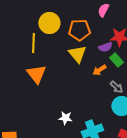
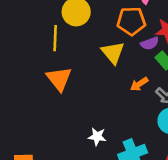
orange pentagon: (79, 30) -> (131, 21), moved
orange arrow: (99, 70) -> (139, 84), moved

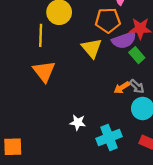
purple semicircle: (150, 43) -> (124, 40), size x1.5
orange arrow: (139, 84) -> (122, 88), moved

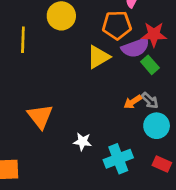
yellow line: (41, 35) -> (23, 40), moved
yellow triangle: (92, 48) -> (98, 57), turned 40
orange triangle: (44, 71) -> (40, 116), moved

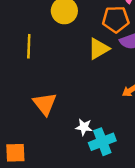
yellow line: (23, 40) -> (29, 46), moved
cyan cross: (118, 159) -> (102, 142), moved

